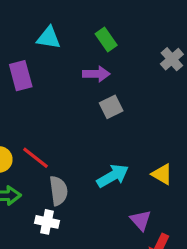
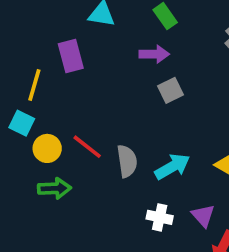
gray semicircle: (58, 191) -> (127, 161), moved
white cross: (47, 222) -> (160, 217), moved

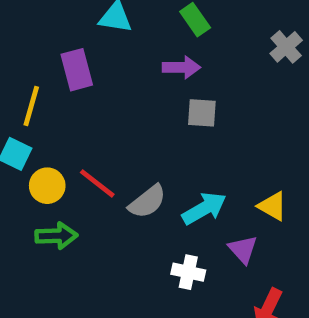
gray square: (171, 90) -> (202, 113), turned 30
gray semicircle: (127, 161) -> (147, 202), turned 60
purple triangle: (203, 216) -> (243, 249), moved

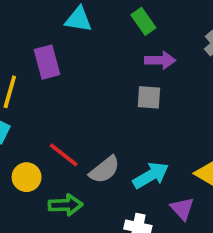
purple arrow: (181, 67) -> (160, 60), moved
yellow circle: (47, 186) -> (27, 177), moved
green arrow: (56, 236) -> (65, 205), moved

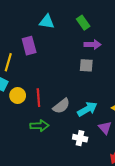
red line: (64, 155) -> (38, 98), turned 48
yellow circle: (27, 177) -> (18, 96), moved

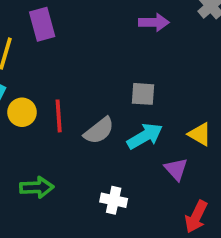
gray square: (86, 65) -> (143, 94), moved
green arrow: (39, 126) -> (37, 187), moved
white cross: (80, 138) -> (114, 200), moved

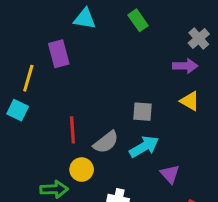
purple arrow: (154, 22) -> (185, 66), moved
yellow circle: (22, 112) -> (82, 170), moved
yellow triangle: (200, 134) -> (190, 101), moved

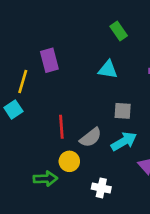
cyan triangle: (85, 19) -> (108, 70), moved
cyan square: (18, 110) -> (13, 109), turned 30

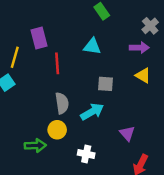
red line: (61, 127) -> (57, 63), moved
gray semicircle: (91, 137) -> (62, 103), moved, turned -60
cyan arrow: (124, 141) -> (92, 112), moved

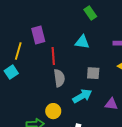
gray semicircle: (62, 103) -> (59, 78), moved
purple triangle: (127, 133) -> (111, 104), moved, turned -40

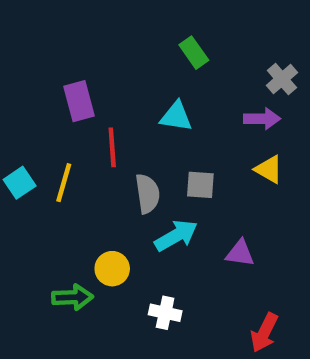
yellow line: (18, 51) -> (64, 183), moved
gray semicircle: (59, 78) -> (147, 194), moved

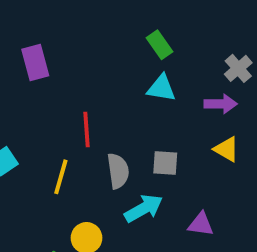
purple rectangle: (79, 101) -> (35, 63), moved
cyan triangle: (176, 117) -> (161, 88), moved
yellow line: (64, 183) -> (61, 177), moved

